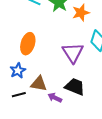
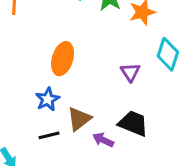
purple triangle: (73, 53) -> (130, 72), size x0.6
brown triangle: (39, 84) -> (79, 119), turned -48

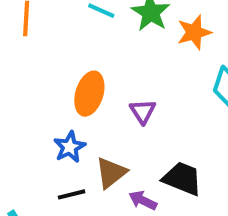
purple triangle: (130, 72) -> (143, 111), moved

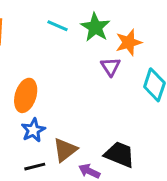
orange ellipse: (89, 94) -> (26, 95), moved
purple triangle: (143, 111) -> (110, 67), moved

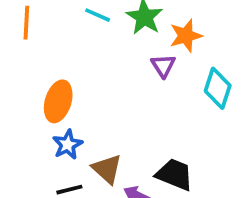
brown triangle: (65, 150) -> (107, 169), turned -40

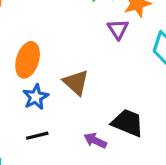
brown triangle: (107, 169) -> (76, 82), moved

